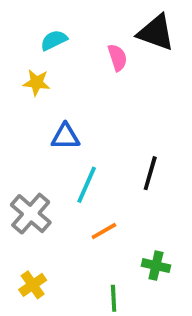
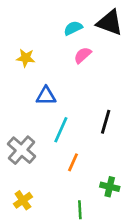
cyan semicircle: (54, 40) -> (73, 28), moved
pink semicircle: (117, 58) -> (83, 55), moved, turned -114
orange line: (104, 231) -> (73, 162), turned -36

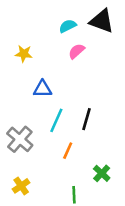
black line: (106, 122) -> (87, 119), moved
green cross: (110, 187) -> (102, 173), turned 30

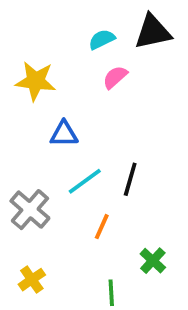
black triangle: (102, 21) -> (153, 32), turned -32
yellow star: (24, 54) -> (36, 81), size x1.5
cyan line: (56, 120) -> (85, 181), turned 30

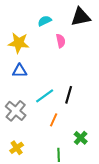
cyan semicircle: (102, 39) -> (45, 21), moved
pink semicircle: (115, 77) -> (61, 41), turned 120
blue triangle: (64, 134) -> (20, 71), moved

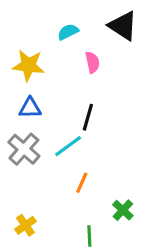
black triangle: (81, 17) -> (123, 26), turned 45
black line: (69, 95) -> (88, 117), moved
gray cross: (16, 111) -> (24, 149), moved

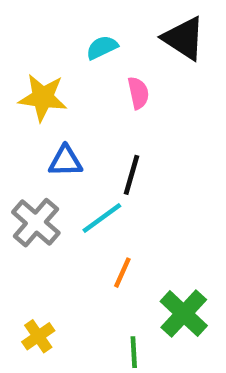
blue triangle: (30, 108) -> (66, 161), moved
green cross: (123, 210) -> (184, 314), size x1.5

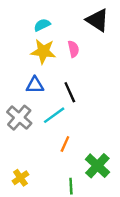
cyan semicircle: (102, 47) -> (42, 25), moved
yellow star: (43, 97) -> (43, 51), moved
black line: (131, 175) -> (70, 92), turned -40

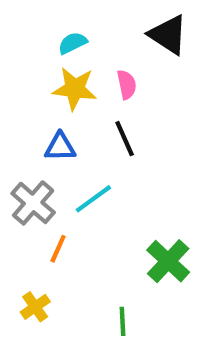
black line: (70, 92) -> (125, 139), moved
orange line: (65, 144) -> (58, 249), moved
green cross: (97, 166) -> (168, 261), moved

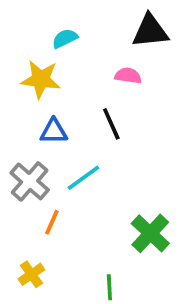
black triangle: (168, 35) -> (150, 31), turned -39
pink semicircle: (127, 85) -> (128, 76), moved, turned -70
yellow star: (75, 89) -> (41, 79), moved

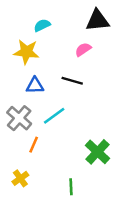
pink semicircle: (128, 76) -> (83, 49), turned -42
black line: (111, 124) -> (72, 81), turned -50

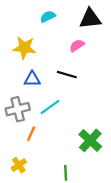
cyan semicircle: (42, 25) -> (48, 17), moved
gray cross: (19, 118) -> (18, 109), turned 35

